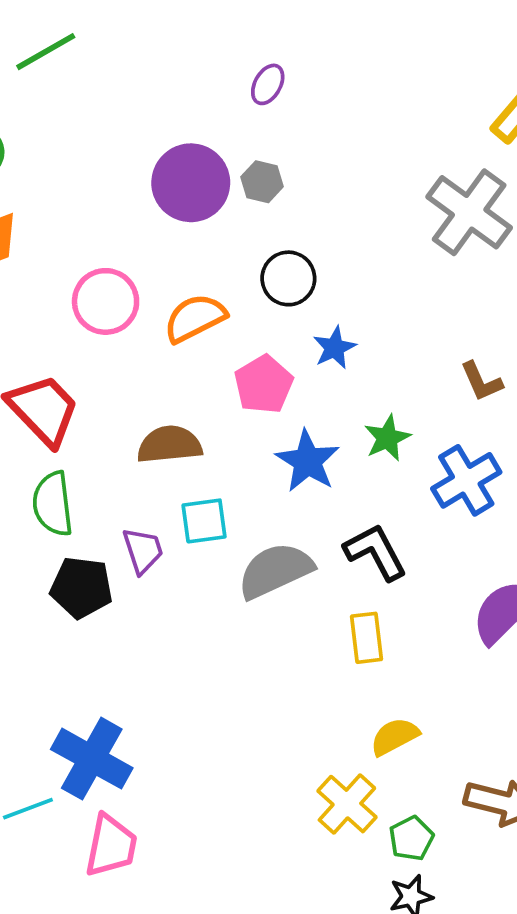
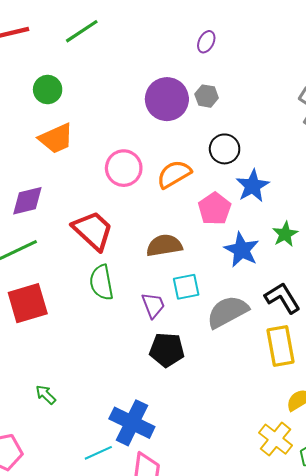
blue star: (334, 348) -> (253, 186), size x1.4
black pentagon: (81, 588) -> (167, 350), moved
yellow rectangle: (366, 638) -> (281, 346), size x1.4

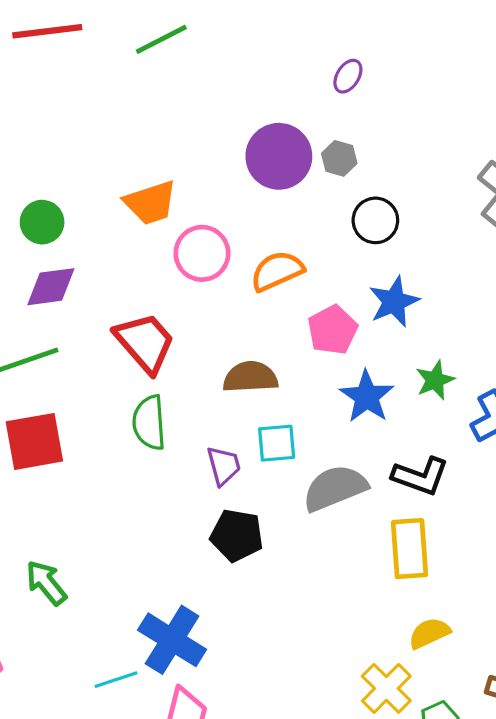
green circle: (48, 90) -> (42, 222), moved
orange trapezoid: (56, 138) -> (151, 203), moved
black circle: (225, 149) -> (375, 220), moved
black L-shape: (283, 298) -> (420, 476), turned 135
green arrow: (46, 395) -> (46, 583), size x1.4

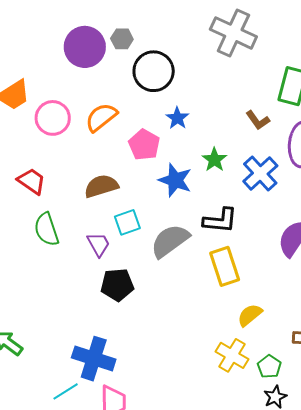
black circle: (375, 220) -> (154, 71), size x1.4
blue star: (394, 302) -> (177, 118), size x0.7
red trapezoid: (145, 343) -> (32, 181), size x0.7

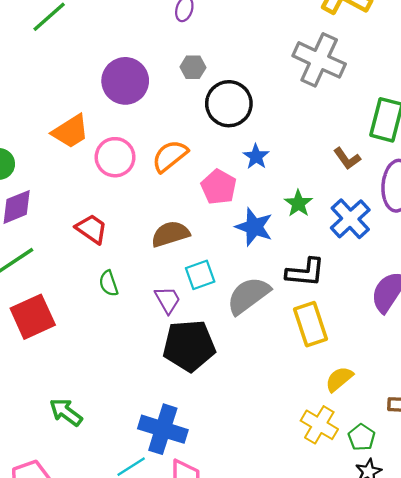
purple circle: (85, 47) -> (125, 81), moved
green semicircle: (46, 229) -> (109, 283), size x0.7
black pentagon: (117, 285) -> (189, 346), size x1.4

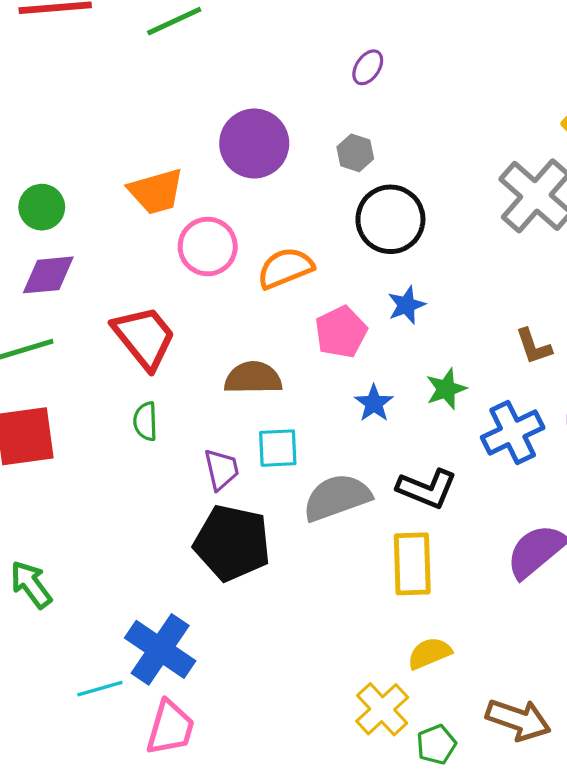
blue star: (254, 227) -> (374, 403), size x0.7
red trapezoid: (91, 229) -> (144, 337), size x1.4

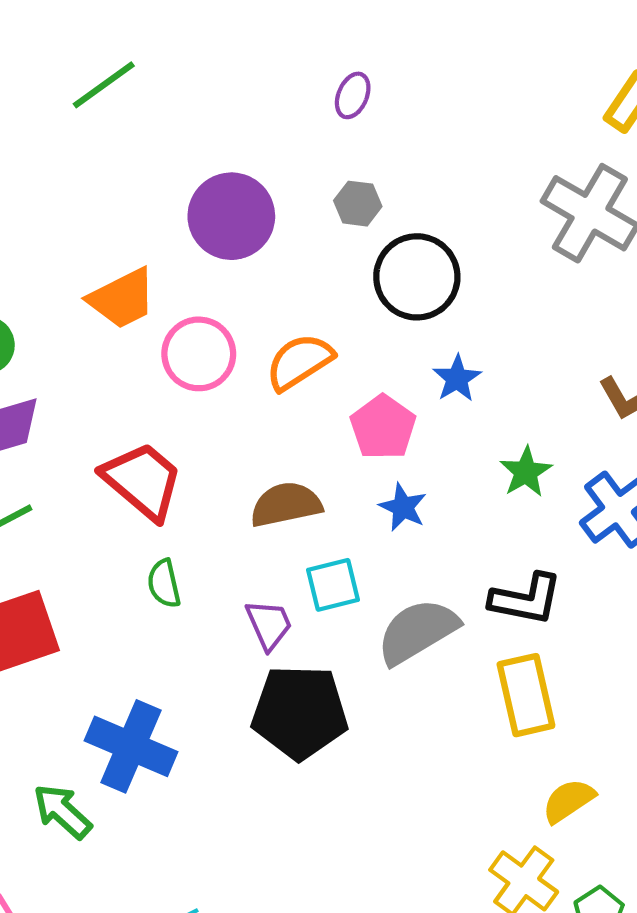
blue star: (374, 403) -> (403, 507), moved
blue cross: (160, 649) -> (131, 746), moved

